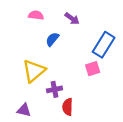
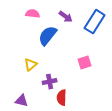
blue semicircle: (52, 39) -> (48, 36), size x1.5
blue rectangle: (104, 45) -> (95, 22), moved
yellow triangle: (34, 71) -> (31, 65), size x0.6

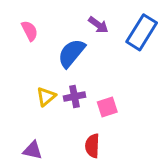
pink semicircle: (33, 14) -> (30, 31), moved, turned 56
pink square: (85, 63) -> (107, 107), moved
purple cross: (50, 82) -> (74, 97), moved

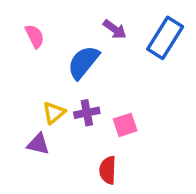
purple triangle: (33, 150) -> (38, 144), moved

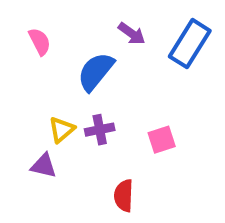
pink square: (125, 125) -> (162, 140), moved

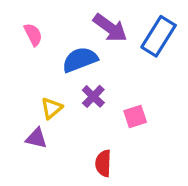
purple arrow: (132, 34) -> (110, 28), size x1.5
blue semicircle: (96, 72) -> (80, 60), turned 30
purple cross: (100, 130) -> (93, 96), moved, turned -35

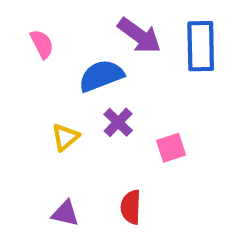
blue rectangle: (159, 36) -> (201, 46), turned -33
purple triangle: (36, 138) -> (65, 213), moved

